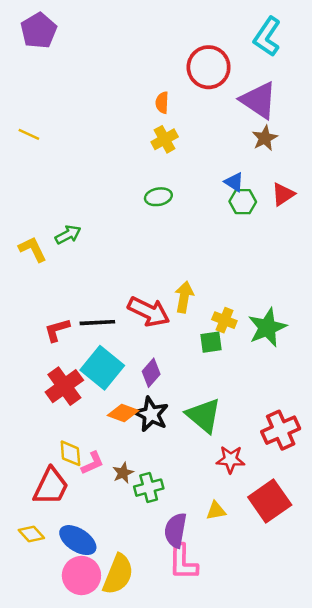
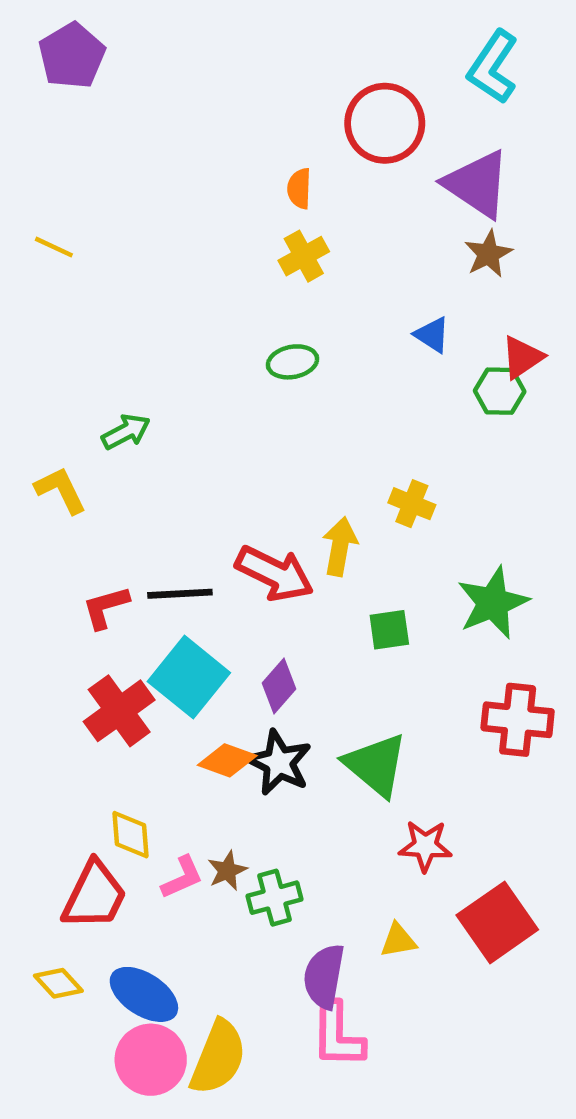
green hexagon: (243, 202) -> (500, 391), moved
yellow L-shape: (33, 249) -> (61, 490), moved
yellow cross: (224, 320) -> (412, 504), moved
red cross: (281, 430) -> (518, 720), moved, turned 30
pink L-shape: (92, 463) -> (182, 877), moved

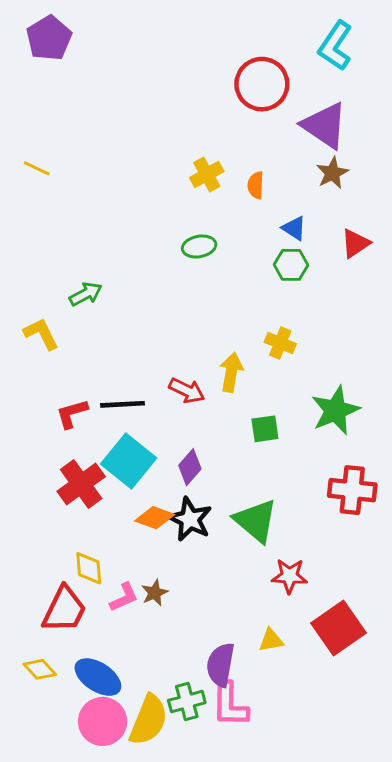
orange semicircle: (299, 189) -> (256, 185), moved
green hexagon: (500, 391) -> (291, 265), moved
red arrow: (274, 573) -> (187, 391), size x0.7
green cross: (274, 898) -> (187, 702), moved

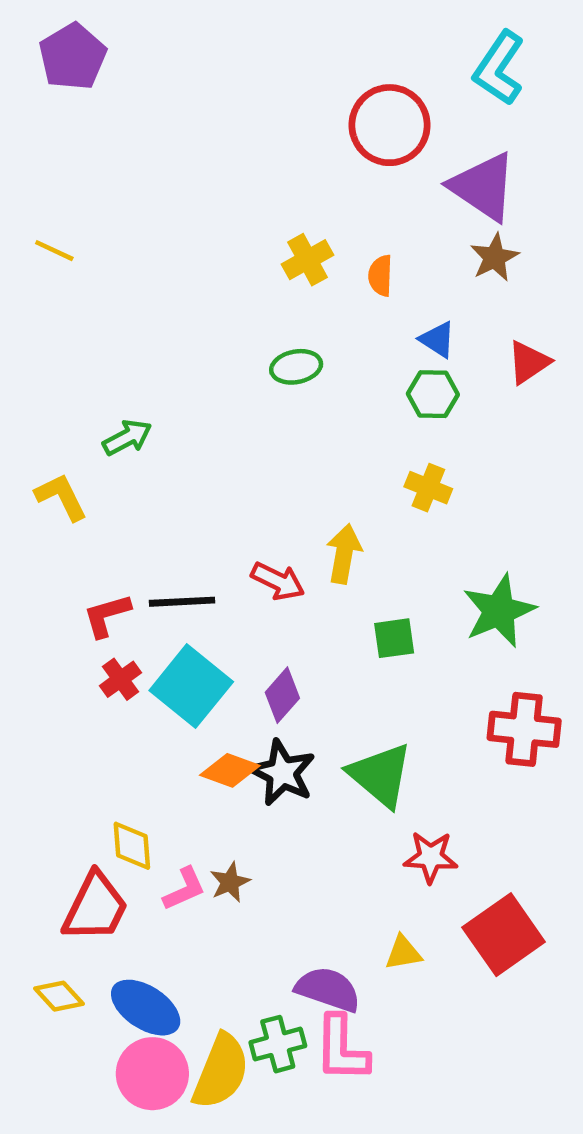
yellow cross: (280, 343) -> (428, 488), moved
red cross: (81, 484) -> (120, 679), moved, size x0.6
purple semicircle: (221, 665) -> (328, 989), turned 99

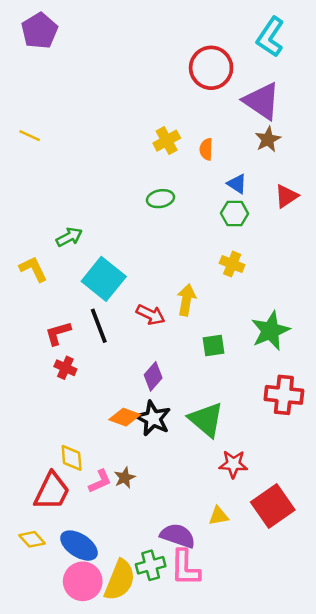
black line: (182, 602) -> (99, 326), turned 72
red cross: (120, 679) -> (65, 368), turned -30
cyan square: (191, 686) -> (104, 279), moved

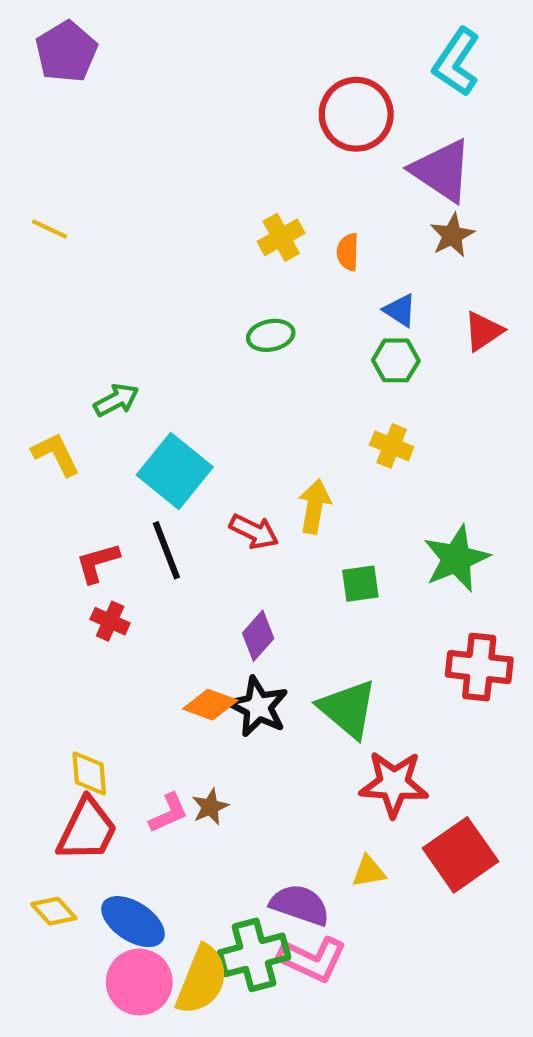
yellow diamond: (72, 458) -> (89, 773), moved
red star: (233, 464) -> (394, 784), size x1.4
green cross: (151, 565) -> (254, 955), size x1.4
pink L-shape: (185, 568) -> (312, 959), turned -66

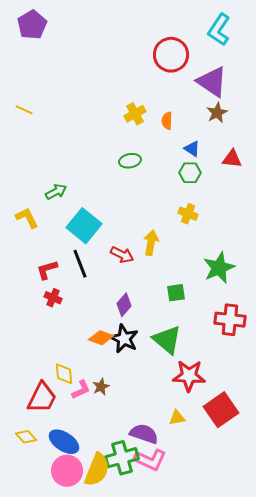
red triangle: (483, 331) -> (232, 159), turned 40
green square: (360, 584) -> (176, 293), moved
yellow diamond: (89, 773) -> (64, 374), moved

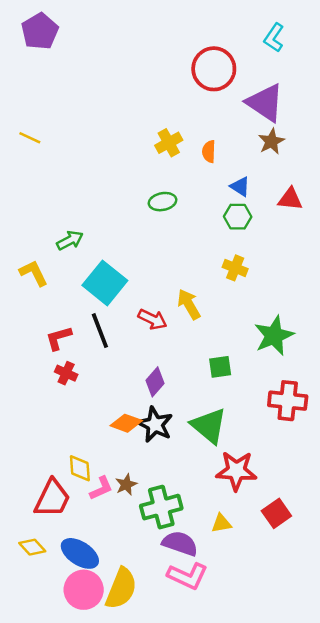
cyan L-shape: (219, 30) -> (274, 38), size x0.7
yellow arrow: (151, 243) -> (189, 304), turned -40
red square: (221, 410) -> (276, 513), size x0.7
green cross: (122, 458) -> (161, 507), moved

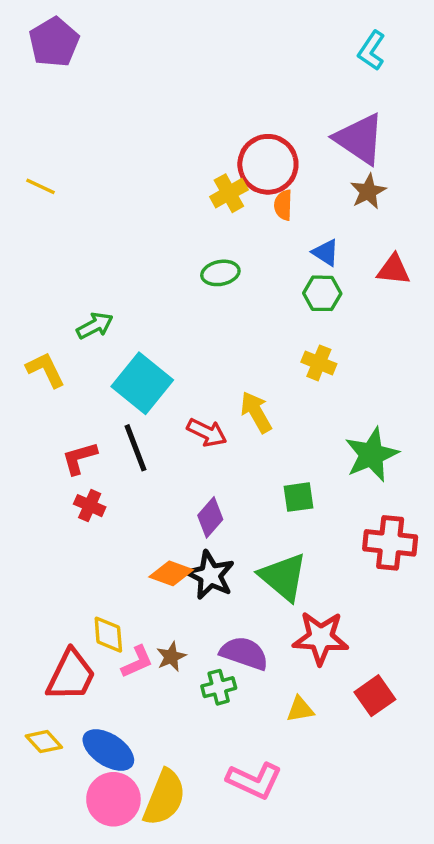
red circle: (214, 69) -> (268, 164), moved
green cross: (161, 507) -> (219, 687), size x0.6
purple semicircle: (180, 543) -> (244, 653), moved

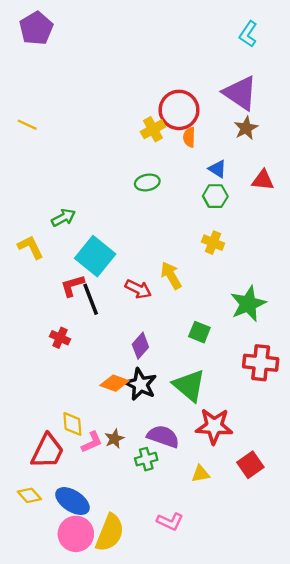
red L-shape: (79, 458) -> (72, 286), moved
green square: (298, 497) -> (199, 332), turned 30
pink L-shape: (254, 781) -> (170, 521), size x0.7

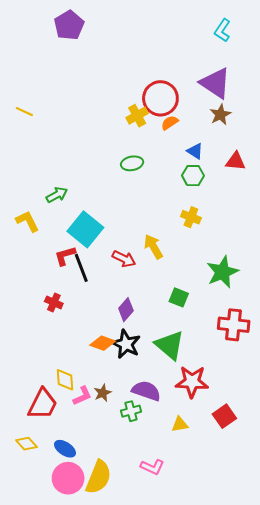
purple pentagon: (36, 28) -> (69, 25), moved
orange semicircle: (189, 137) -> (170, 123), turned 54
blue ellipse: (72, 501) -> (65, 449), size x0.7

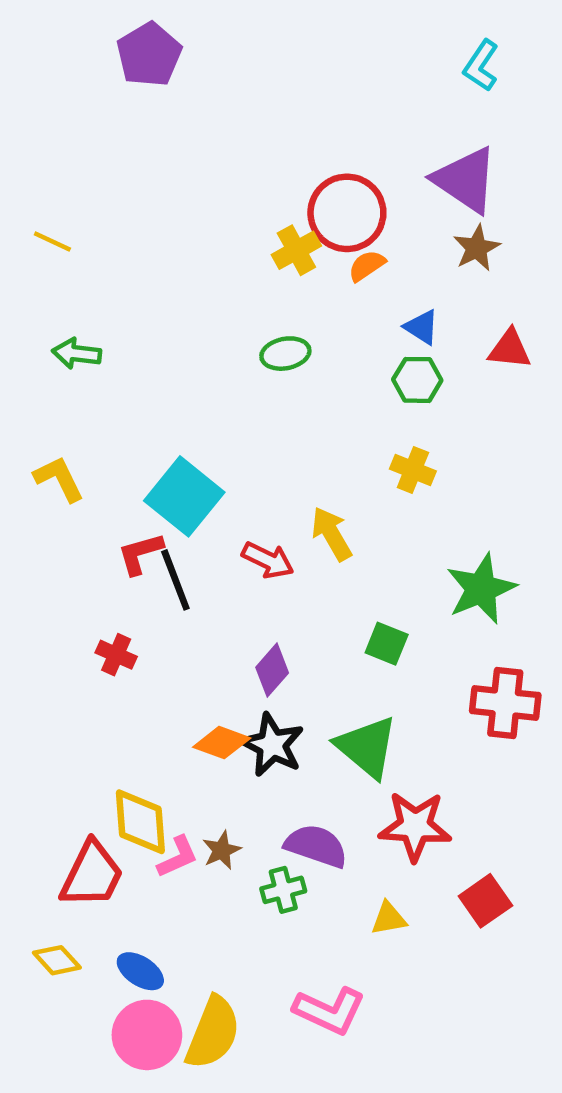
green arrow: (57, 195) -> (77, 354), moved, turned -145
yellow diamond: (65, 380) -> (140, 822), size x1.4
pink L-shape: (152, 467) -> (329, 1011), size x1.4

